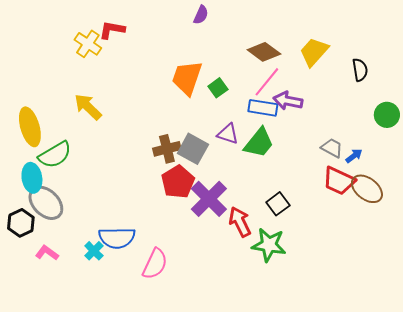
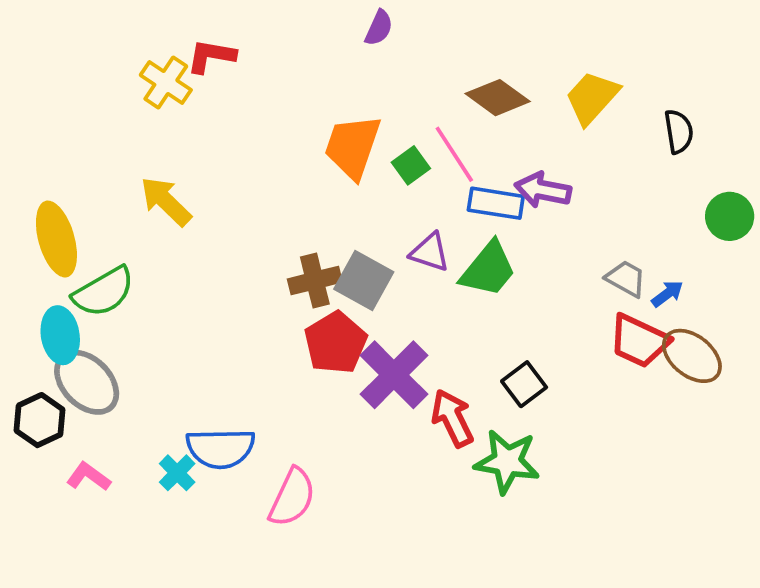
pink line: (267, 82) -> (454, 154), moved, turned -72

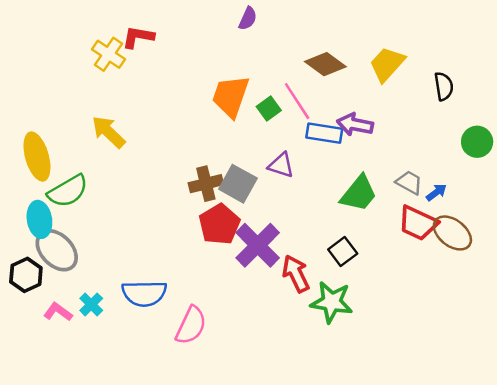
green trapezoid: (488, 269) -> (359, 194), moved
cyan cross: (177, 473) -> (91, 304), moved

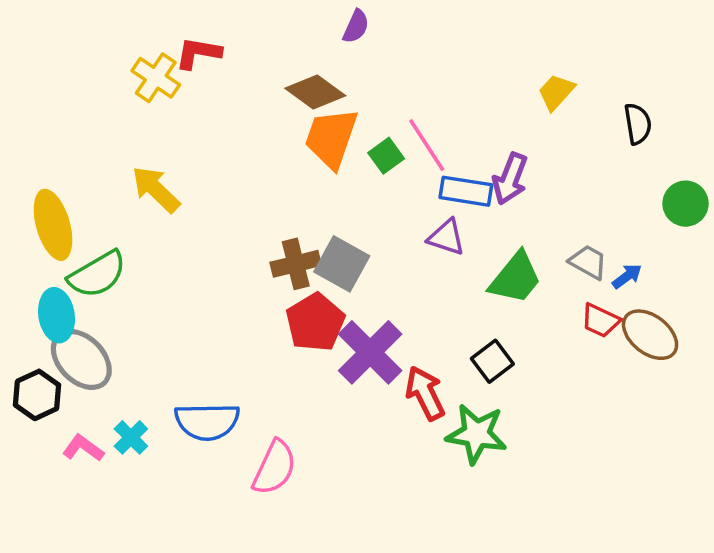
brown diamond: (325, 64) -> (315, 92), moved
yellow trapezoid: (387, 64) -> (556, 92), size x0.7
purple arrow: (355, 125) -> (510, 179), turned -80
purple triangle: (281, 165) -> (446, 237), moved
red trapezoid: (418, 223) -> (600, 321), size x0.7

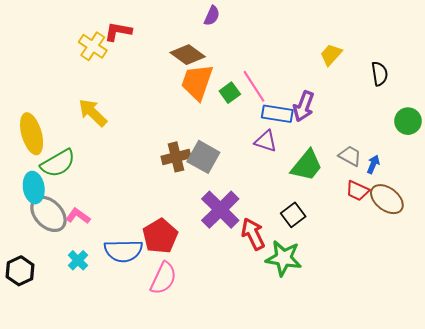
blue arrow: (627, 276) -> (373, 164), turned -30
red pentagon: (315, 322) -> (160, 236), moved
black hexagon: (37, 395) -> (20, 271), moved
pink L-shape: (83, 448) -> (78, 216), moved

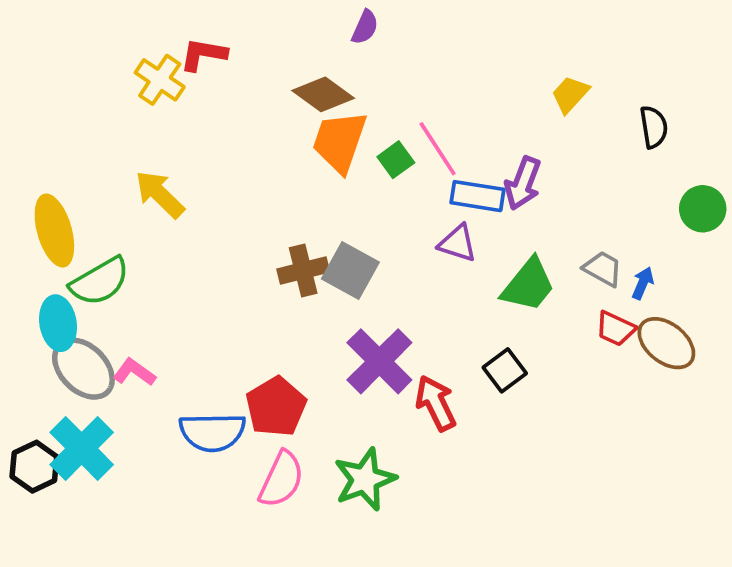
green star: (284, 258) -> (365, 479), moved, turned -30
cyan cross: (78, 260) -> (82, 448), moved, size x1.8

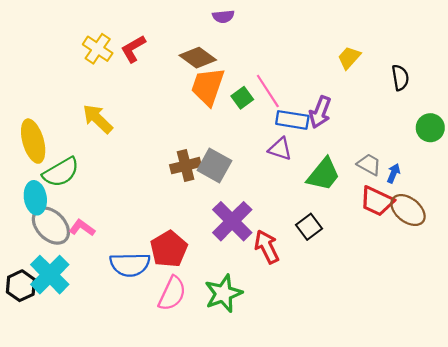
purple semicircle: (365, 27) -> (223, 16), turned 60
red L-shape: (203, 54) -> (133, 49), moved, turned -40
red trapezoid: (616, 329) -> (377, 201), size x1.4

